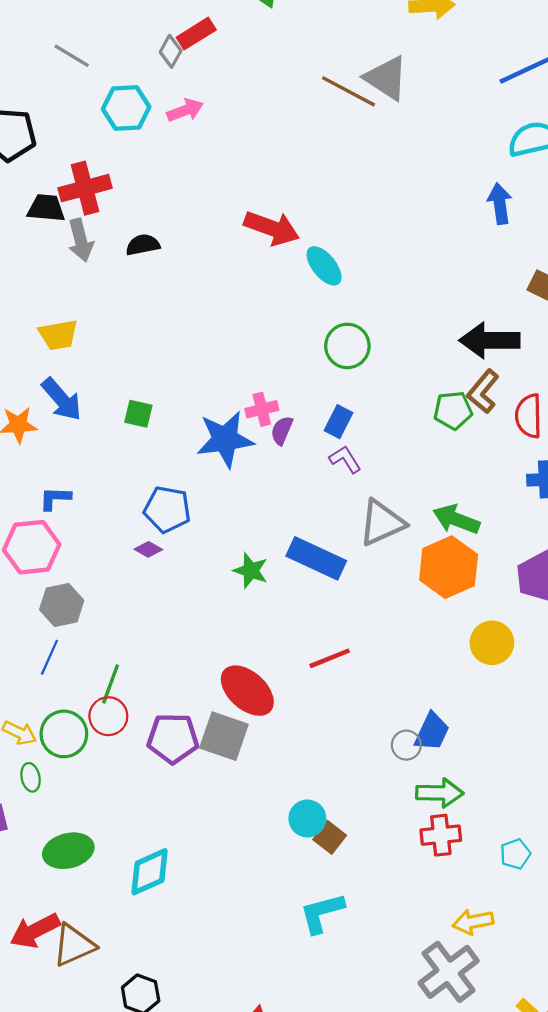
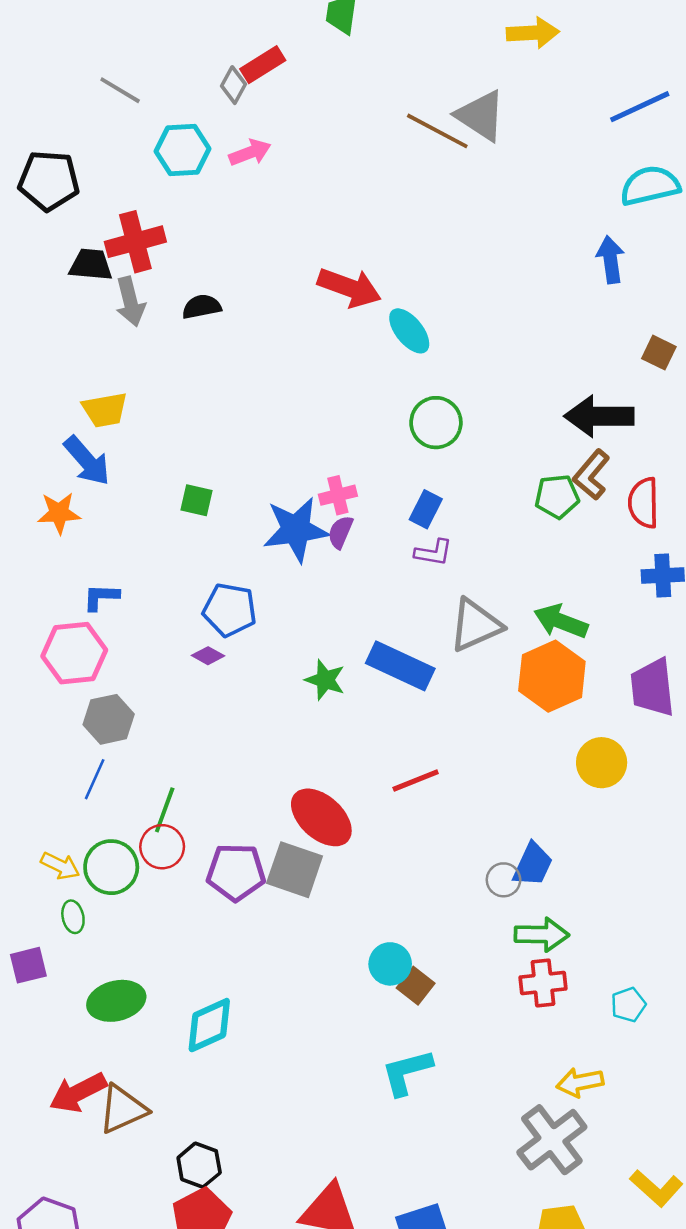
blue arrow: (62, 399) -> (87, 461), moved
purple semicircle: (282, 430) -> (340, 532), moved
purple L-shape: (345, 459) -> (433, 553), turned 132

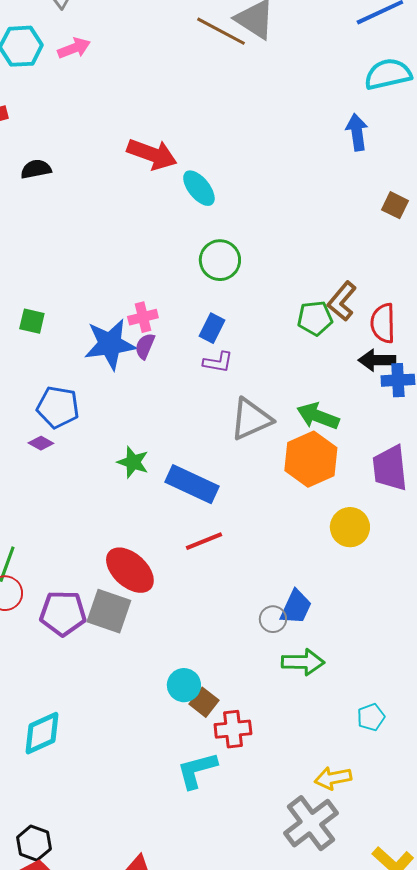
black arrow: (599, 416) -> (377, 360), moved, size x0.7
blue rectangle: (400, 666) -> (192, 484), moved
red cross: (543, 983) -> (233, 729), moved

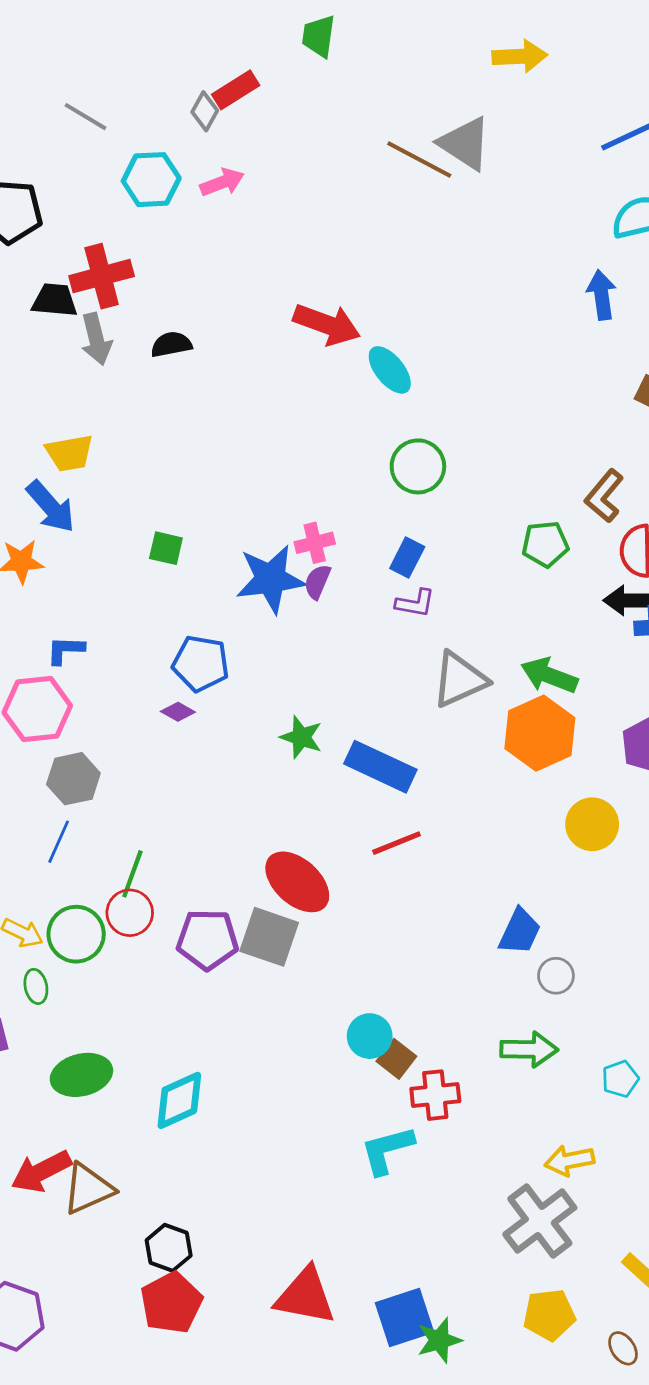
brown L-shape: (342, 301) -> (604, 496), moved
gray circle: (273, 619) -> (556, 976), moved
green arrow: (303, 662) -> (529, 1049), moved

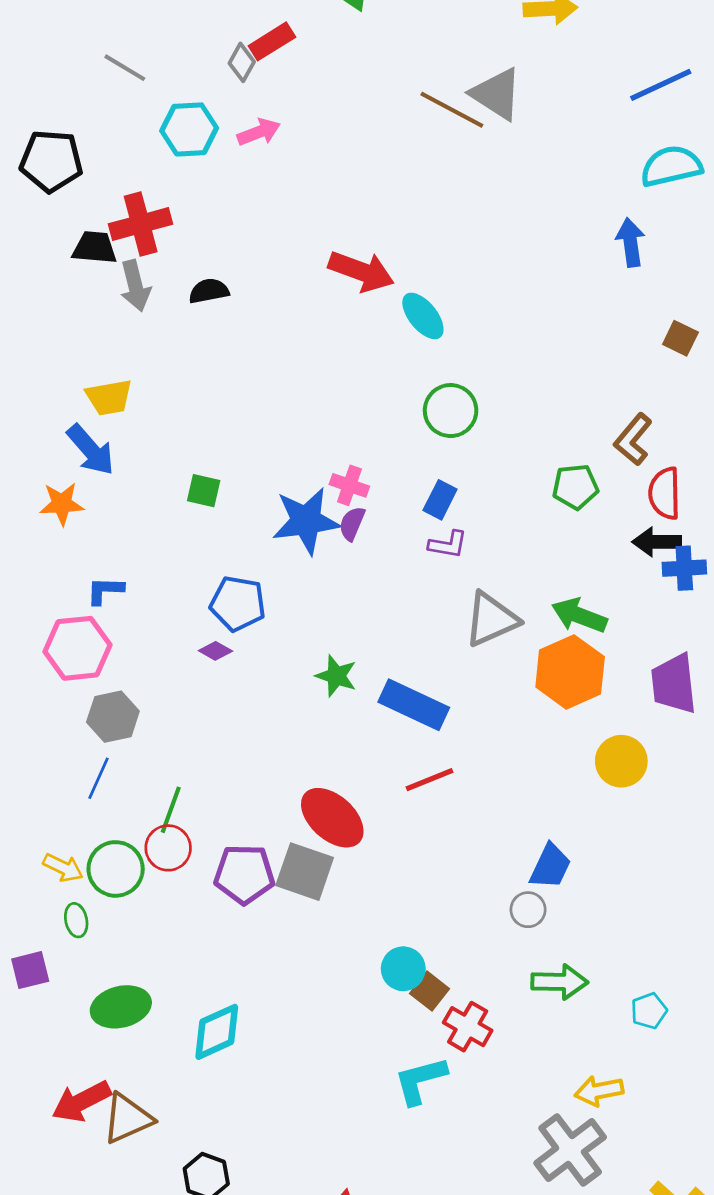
pink cross: (315, 543) -> (349, 485), turned 33
gray circle: (556, 976) -> (528, 910), moved
red cross: (435, 1095) -> (468, 1027), turned 36

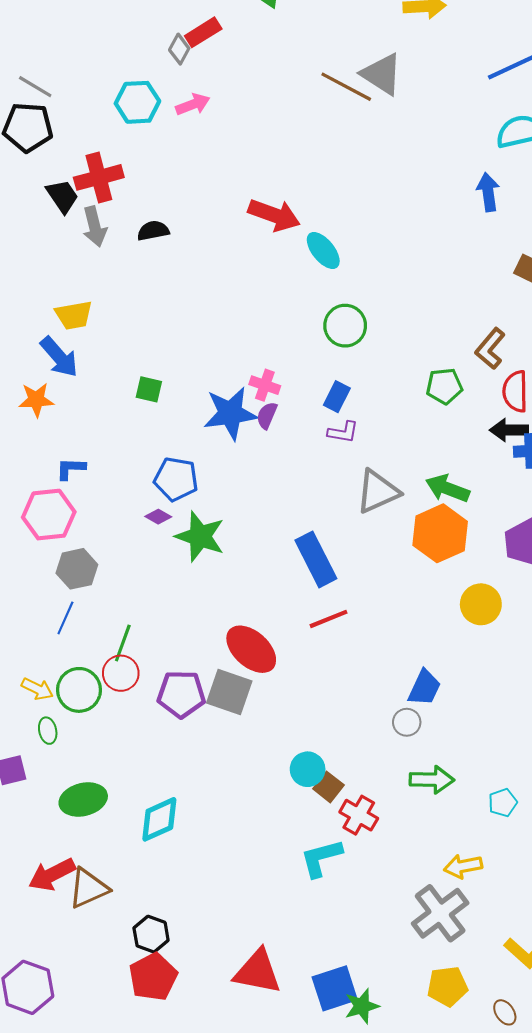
gray line: (125, 68) -> (35, 87), moved
black trapezoid: (95, 248) -> (62, 196), turned 51
green star: (336, 676) -> (200, 536), moved, size x1.5
blue rectangle: (414, 705) -> (316, 559), turned 38

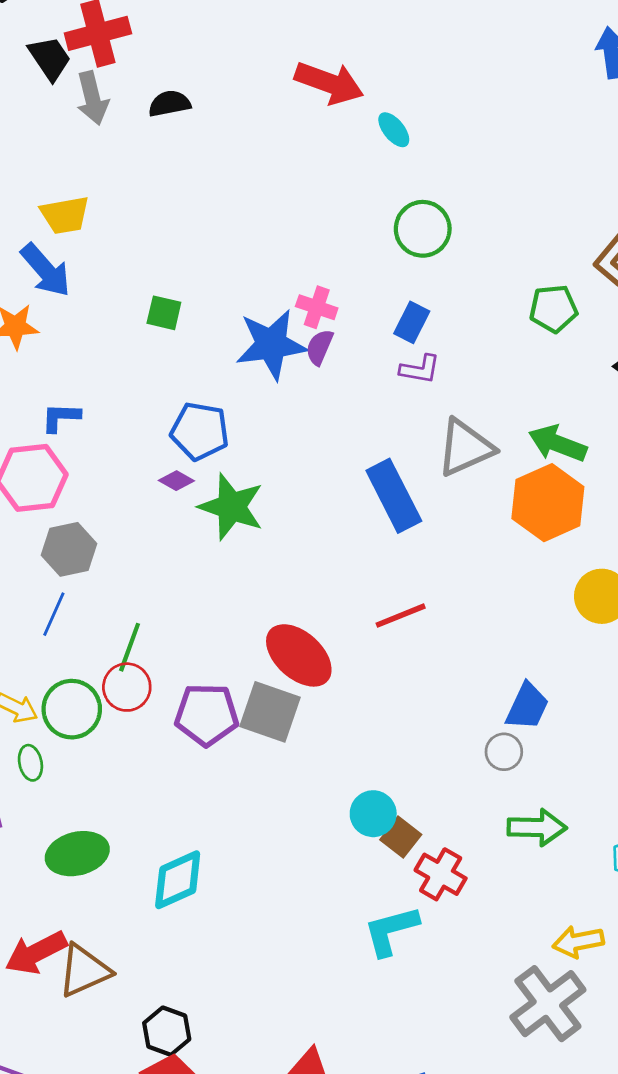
cyan ellipse: (323, 251) -> (394, 130), size x0.7
blue rectangle: (316, 559) -> (394, 496), moved

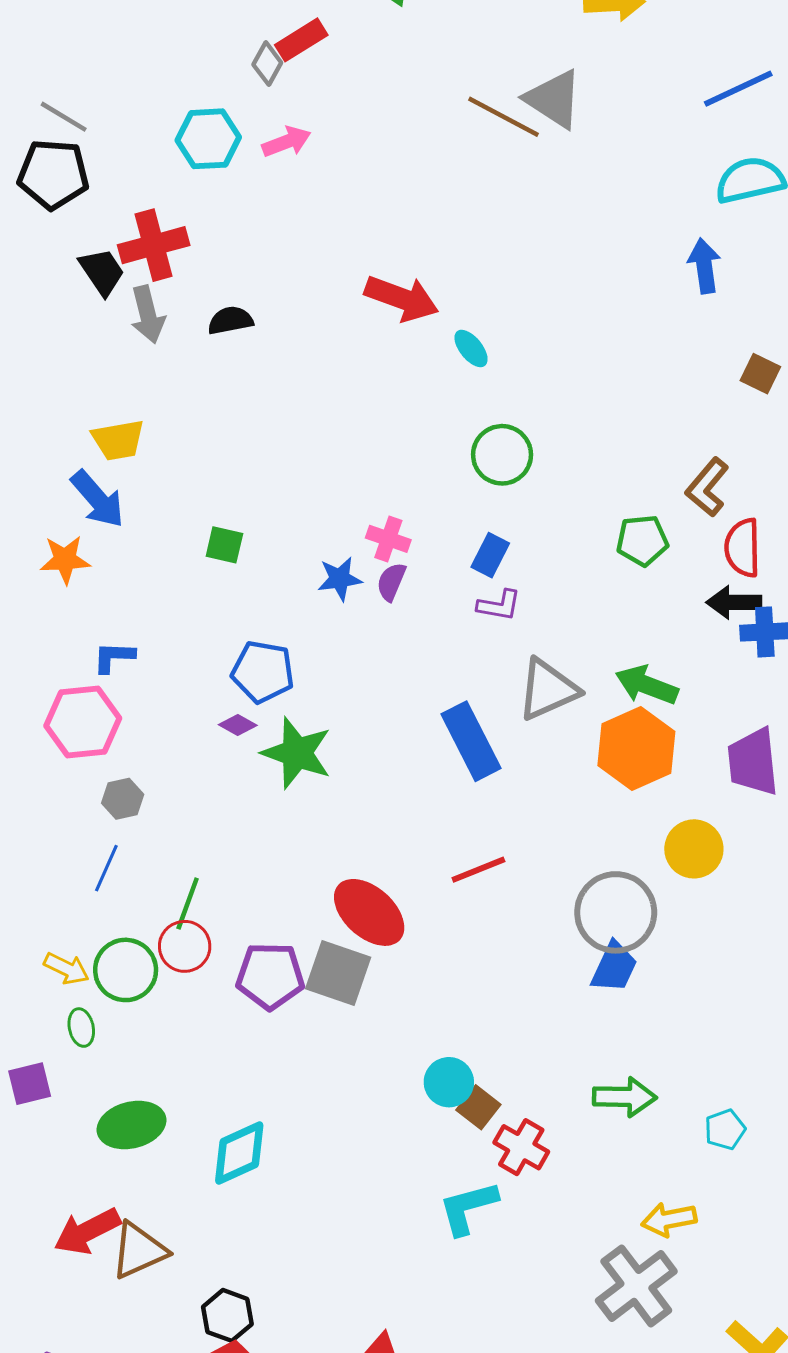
blue star: (271, 344) -> (340, 579), size x0.6
gray hexagon: (69, 549) -> (123, 799), size x0.7
gray circle: (504, 752) -> (616, 912), moved, size x2.0

